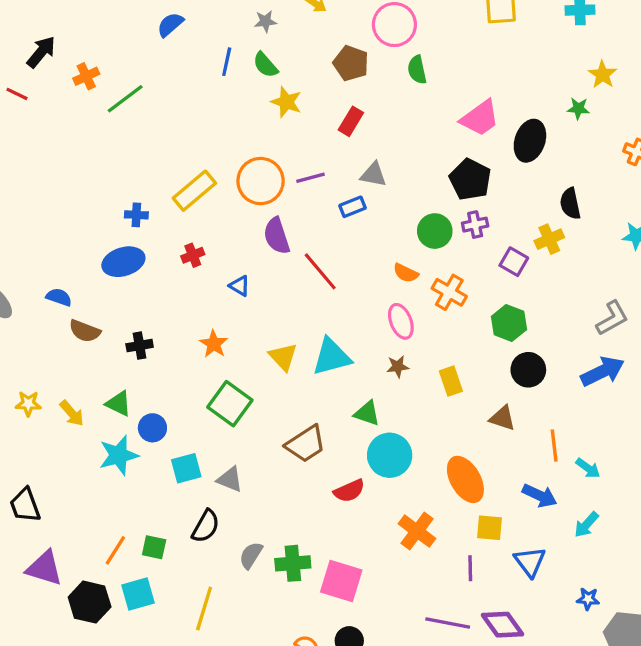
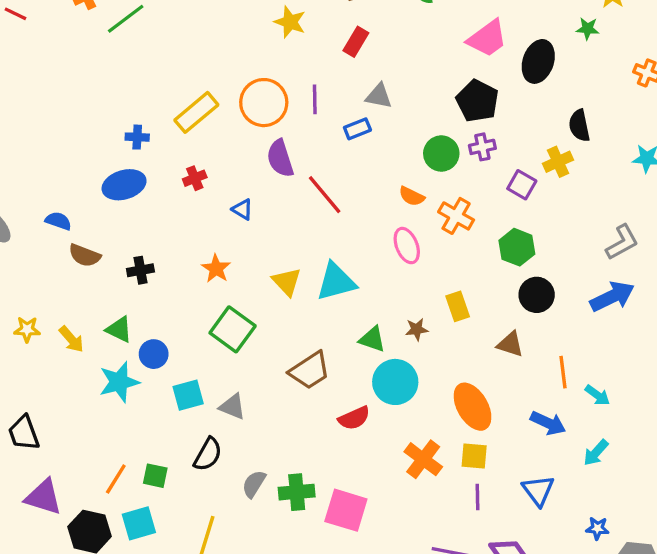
purple line: (311, 178) -> (315, 99), turned -76
brown star: (398, 367) -> (417, 329), moved
yellow square: (490, 528) -> (474, 456), moved

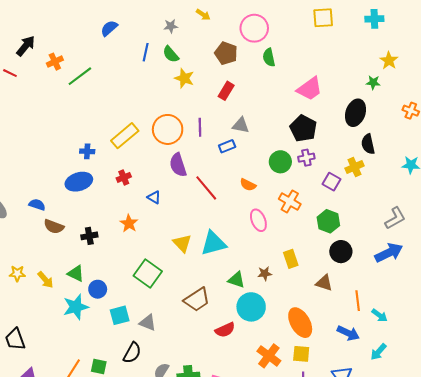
black ellipse: (538, 61) -> (355, 113), moved
orange semicircle: (412, 196) -> (248, 185), moved
orange star: (216, 269) -> (129, 223), moved

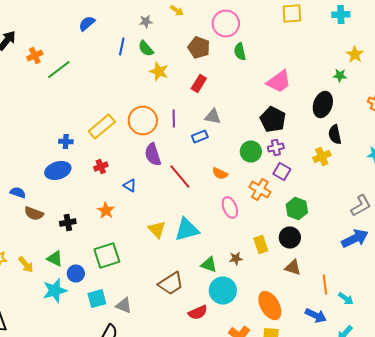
purple square: (331, 182) -> (282, 172), moved
black circle: (341, 252) -> (290, 238), moved
green square: (148, 274) -> (107, 256), moved, turned 36

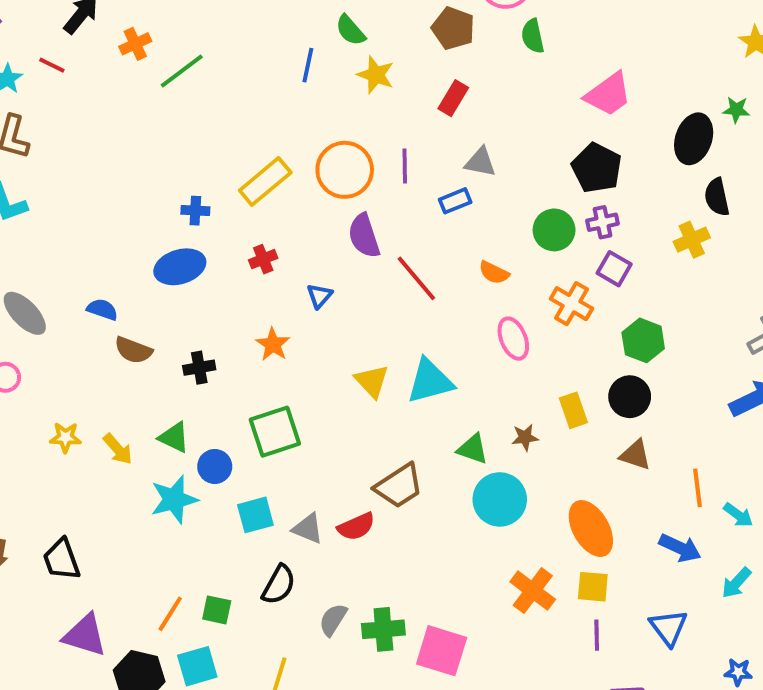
blue line: (122, 46) -> (308, 65), moved
green star: (340, 76) -> (736, 110), moved
blue triangle: (130, 186) -> (319, 296), turned 40
red semicircle: (198, 312) -> (356, 527), moved

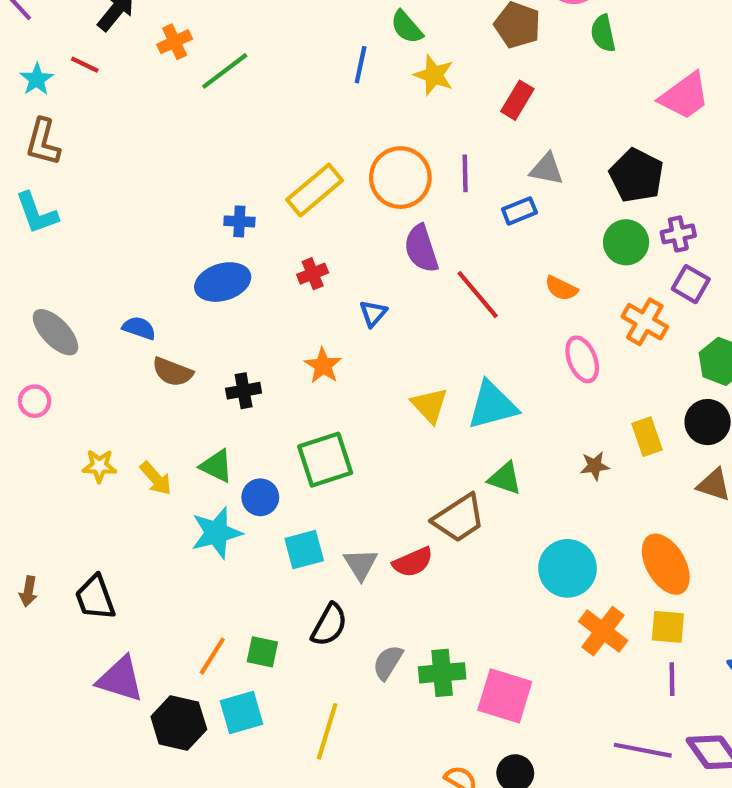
black pentagon: (597, 168) -> (636, 175), moved
green triangle: (473, 449) -> (505, 478), moved
cyan circle: (500, 499) -> (568, 568), moved
gray triangle: (308, 529) -> (361, 564), turned 36

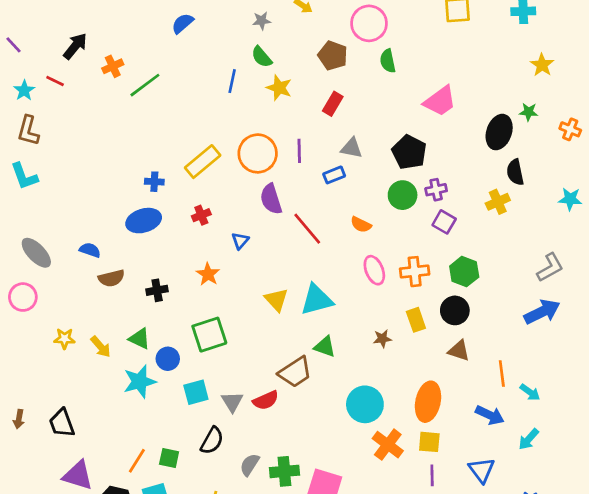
orange cross: (645, 322) -> (415, 272), moved, turned -36
brown semicircle: (173, 372) -> (111, 278), turned -35
pink circle: (35, 401) -> (23, 297), size x1.4
orange ellipse: (666, 564) -> (428, 402), turned 42

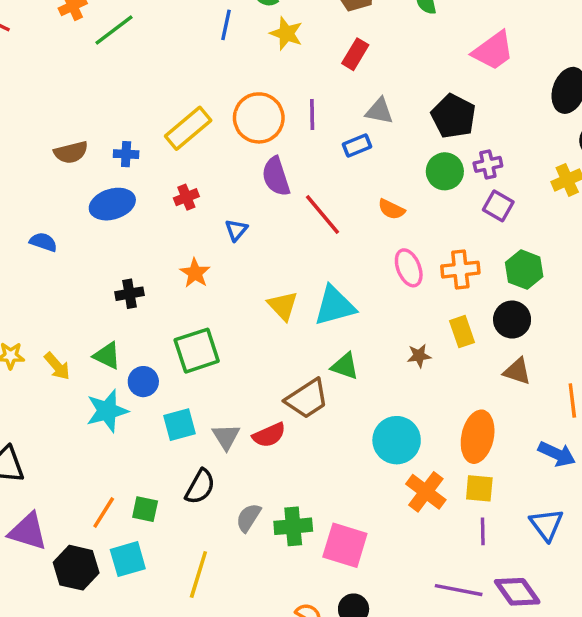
brown semicircle: (111, 278) -> (71, 152), moved

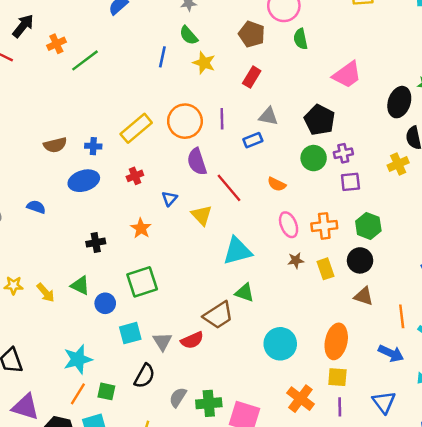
purple square: (498, 206) -> (350, 182), turned -36
yellow triangle: (283, 306) -> (202, 215), moved
brown star: (419, 356) -> (296, 260), moved
cyan star: (107, 411) -> (78, 359), moved
orange cross: (426, 492) -> (300, 399), moved

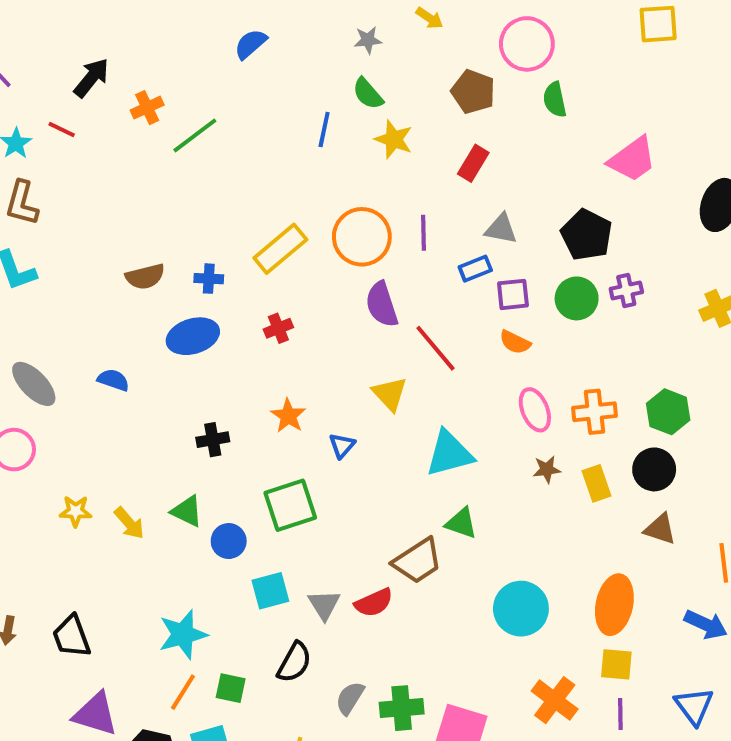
purple square: (350, 182) -> (513, 294), moved
blue triangle: (170, 199) -> (342, 446), moved

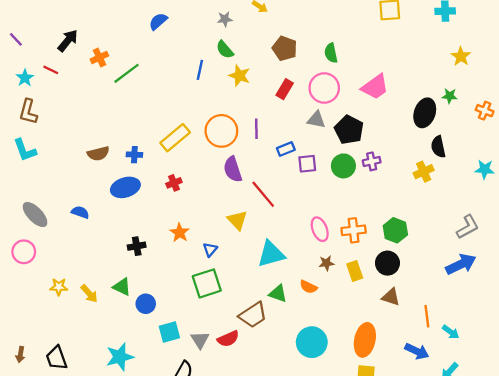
pink circle: (527, 44) -> (324, 88), moved
gray triangle: (501, 229) -> (316, 120), moved
orange semicircle: (515, 342) -> (308, 287), moved
green square: (290, 505) -> (207, 283), moved

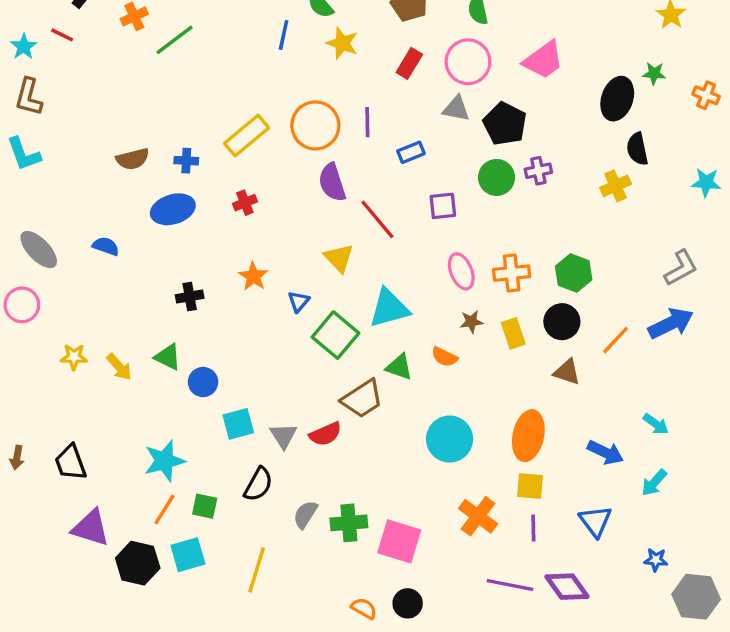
purple square: (307, 164) -> (443, 206), moved
green square: (207, 283) -> (336, 335), moved, turned -32
orange line: (427, 316) -> (616, 340), moved, turned 50

